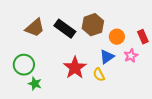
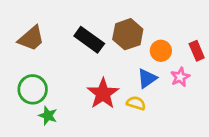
brown trapezoid: (35, 28) -> (31, 38), moved
yellow semicircle: (99, 75) -> (136, 103), turned 136

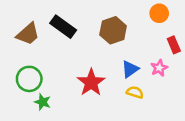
black rectangle: (89, 40) -> (63, 27), moved
orange circle: (161, 51) -> (159, 13), moved
yellow semicircle: (136, 103) -> (135, 92), moved

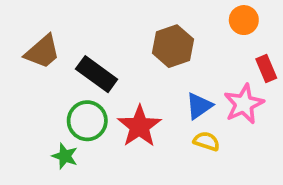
black rectangle: (63, 27) -> (97, 74), moved
pink star: (159, 68) -> (244, 104), size x1.5
green circle: (29, 79) -> (87, 121), moved

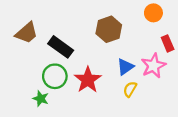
yellow semicircle: (207, 141) -> (130, 89), turned -77

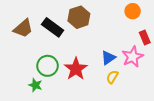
brown hexagon: (109, 29) -> (79, 17), moved
black rectangle: (61, 47) -> (53, 27), moved

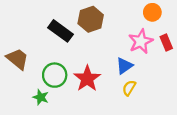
brown trapezoid: (23, 28) -> (17, 59), moved, turned -100
pink star: (133, 57) -> (141, 41), moved

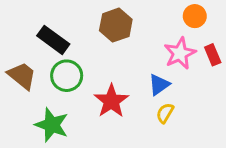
black rectangle: (60, 31) -> (53, 40), moved
green circle: (55, 75) -> (67, 76), moved
green star: (41, 97) -> (52, 125), size x1.6

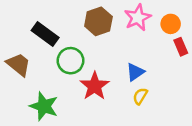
orange circle: (195, 16) -> (171, 24), moved
pink star: (180, 53) -> (138, 18), moved
green circle: (67, 76) -> (70, 61), moved

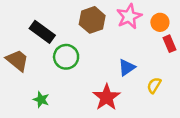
red star: (95, 86) -> (106, 97), moved
yellow semicircle: (140, 96) -> (154, 85), moved
green star: (44, 106) -> (41, 100), size x0.6

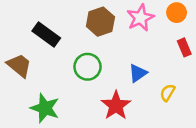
orange circle: (160, 22) -> (177, 13), moved
green circle: (66, 57) -> (88, 67), moved
green star: (41, 100) -> (45, 108), size x1.6

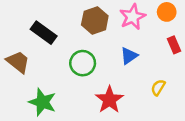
blue triangle: (138, 73) -> (129, 56), moved

